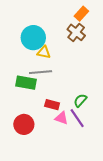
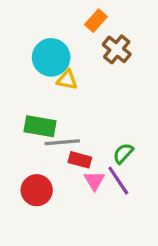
orange rectangle: (81, 14) -> (96, 21), moved
gray line: (41, 72) -> (62, 142), moved
pink triangle: (62, 118) -> (94, 181), turned 40

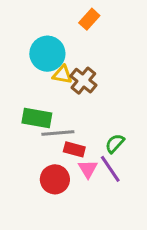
brown cross: (117, 49) -> (83, 81), moved
red circle: (37, 190) -> (55, 179), moved

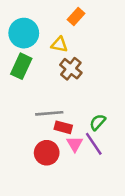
cyan circle: (47, 54) -> (24, 33), moved
yellow triangle: (62, 75) -> (59, 45), moved
green rectangle: (37, 118) -> (21, 66), moved, turned -75

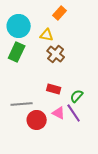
gray line: (49, 113) -> (22, 104), moved
red rectangle: (63, 127) -> (54, 89), moved
pink triangle: (75, 144) -> (59, 113), turned -32

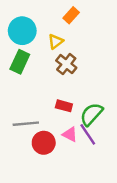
yellow triangle: (47, 35) -> (56, 41), turned -48
green semicircle: (77, 96) -> (91, 114), size x1.5

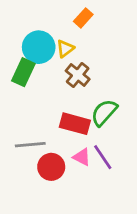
cyan circle: (22, 31) -> (39, 47), moved
red rectangle: (64, 106) -> (75, 124), size x1.5
green semicircle: (91, 114) -> (104, 113), moved

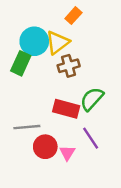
yellow triangle: (65, 49) -> (58, 43), size x1.5
brown cross: (78, 75) -> (69, 66), turned 35
pink triangle: (82, 157) -> (67, 153), moved, turned 35

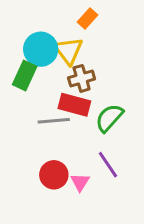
yellow triangle: (58, 43) -> (68, 51), turned -30
red rectangle: (66, 109) -> (74, 105), moved
gray line: (27, 127) -> (54, 121), moved

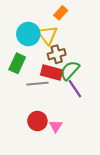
green rectangle: (25, 75) -> (17, 63), moved
green semicircle: (109, 118) -> (70, 70), moved
purple line: (108, 165) -> (75, 89), moved

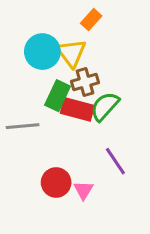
green rectangle: (17, 63) -> (58, 96), moved
gray line: (37, 84) -> (23, 126), moved
purple line: (75, 89) -> (115, 161), moved

